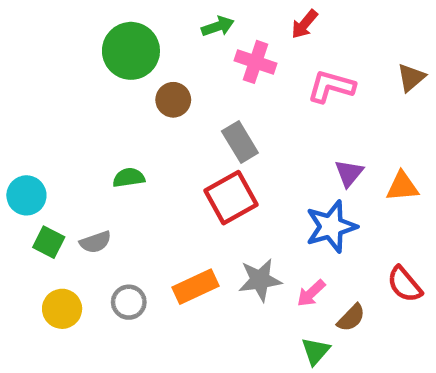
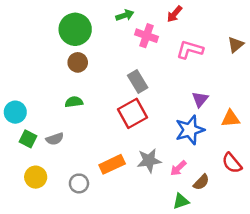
brown circle: (173, 100) -> (78, 62), moved
orange triangle: (402, 186) -> (231, 118), moved
gray circle: (129, 302) -> (79, 183), moved
green triangle: (316, 351) -> (181, 201), turned 30

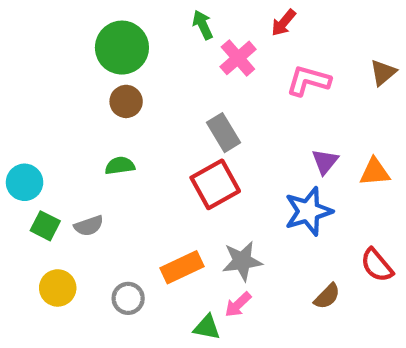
green arrow: (125, 15) -> (203, 25), turned -96
pink cross: (146, 36) -> (238, 58), turned 30
orange triangle: (231, 118) -> (375, 172), moved
pink arrow: (178, 168) -> (238, 305), moved
green triangle: (181, 201) -> (207, 327), moved, turned 30

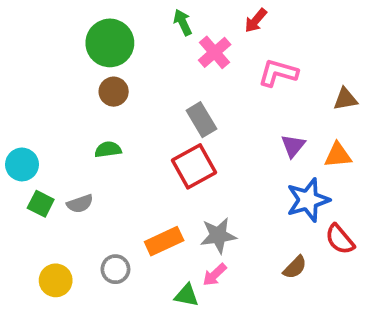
brown triangle: (383, 72) -> (345, 99), moved, turned 30
blue star: (308, 211) -> (308, 200), moved
yellow circle: (58, 288) -> (56, 280), moved

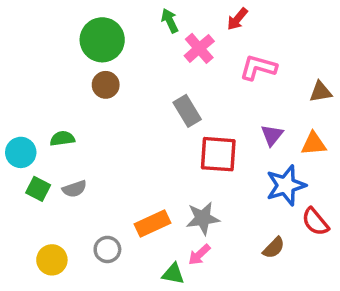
green semicircle: (108, 150) -> (62, 139), moved
red square: (194, 166) -> (218, 154), moved, turned 33

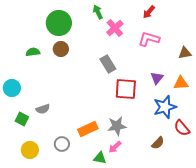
red arrow: (237, 19) -> (149, 12), moved
green semicircle: (62, 139) -> (33, 52), moved
green square: (38, 189) -> (22, 119), moved

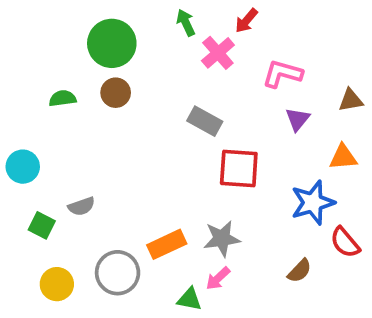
red arrow: (149, 12) -> (246, 21), moved
gray rectangle: (108, 64) -> (205, 121), turned -30
purple triangle: (157, 78) -> (298, 119), moved
gray circle: (62, 144) -> (118, 273), size x1.5

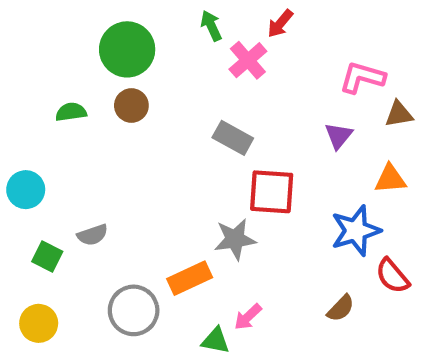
pink L-shape: (282, 74) -> (362, 77), moved
gray star: (222, 239) -> (235, 239), moved
yellow circle: (57, 284) -> (39, 323), moved

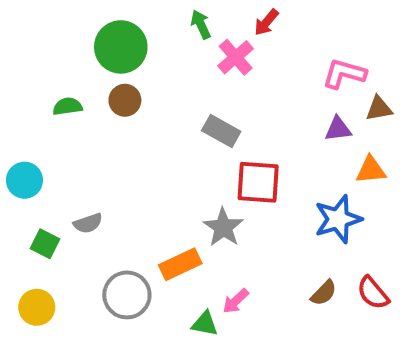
purple triangle: (338, 136) -> (338, 129), moved, turned 44
gray star: (235, 239) -> (223, 227), turned -30
red semicircle: (392, 276) -> (373, 293), moved

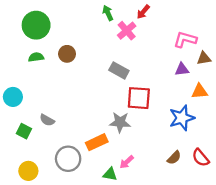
green circle: (121, 47) -> (36, 25), moved
gray semicircle: (88, 223) -> (47, 120), turned 48
gray star: (223, 227) -> (120, 122), turned -30
yellow circle: (37, 307) -> (28, 171), moved

